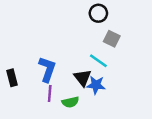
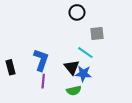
black circle: (98, 13) -> (77, 12), moved
gray square: (112, 39) -> (97, 34), turned -32
green semicircle: (70, 102) -> (74, 91), moved

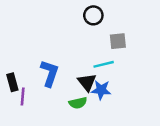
cyan line: (85, 53) -> (104, 64), turned -49
purple line: (43, 81) -> (23, 96), moved
green semicircle: (74, 91) -> (78, 103), moved

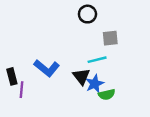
blue L-shape: (50, 73) -> (47, 68), turned 110
blue star: (101, 90) -> (95, 84), turned -30
green semicircle: (78, 103) -> (107, 94), moved

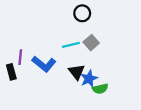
gray square: (110, 38) -> (91, 43), moved, turned -35
cyan line: (97, 60) -> (71, 45), moved
purple line: (21, 90) -> (20, 57), moved

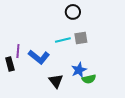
gray square: (91, 43) -> (81, 38), turned 32
black triangle: (77, 72) -> (56, 81), moved

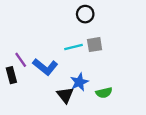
purple line: (18, 51) -> (21, 60), turned -40
blue star: (79, 70) -> (79, 82), moved

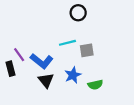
gray square: (95, 45) -> (87, 50), moved
black triangle: (65, 95) -> (46, 80), moved

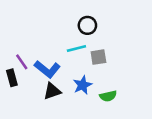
black circle: (78, 13) -> (87, 25), moved
black triangle: (46, 80) -> (52, 91), turned 49

